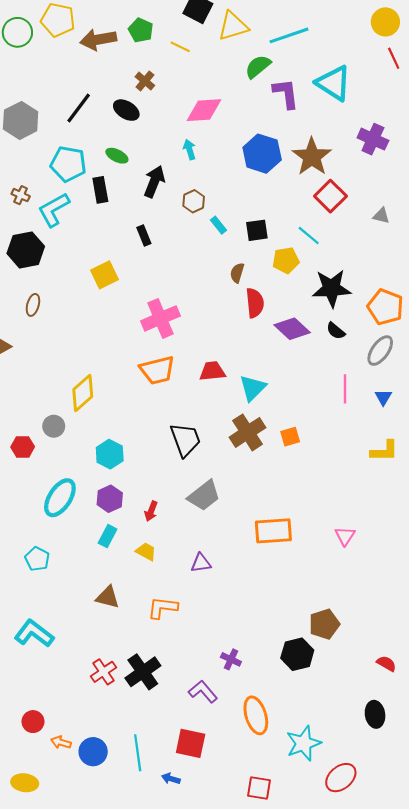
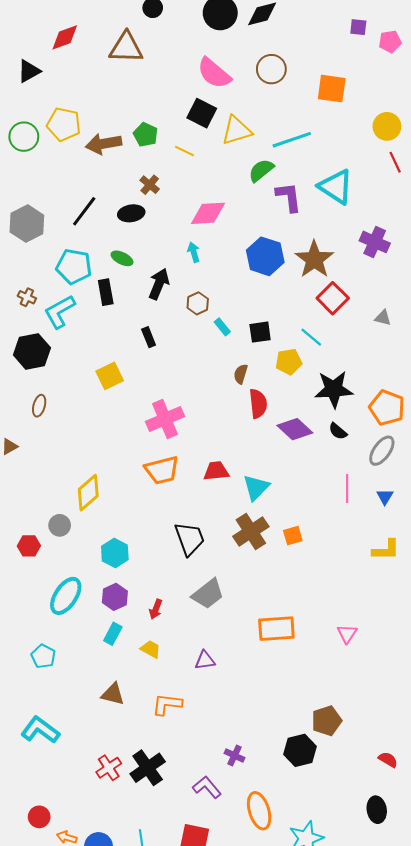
black ellipse: (126, 110) -> (131, 213), turned -40

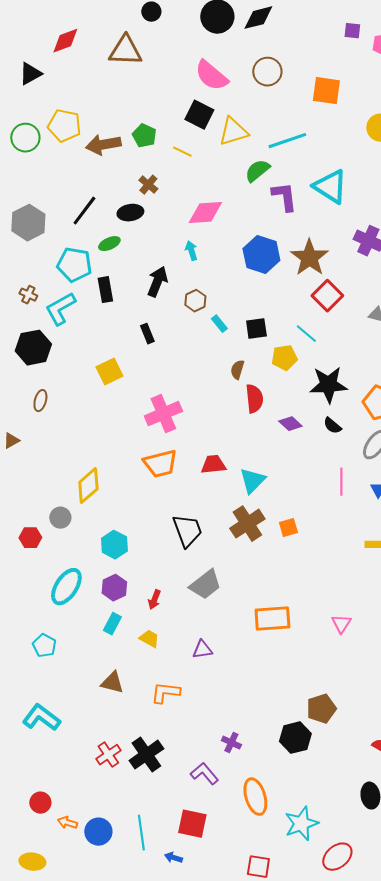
green ellipse: (122, 258) -> (109, 244), moved, turned -50
purple diamond: (295, 429) -> (290, 424), size x0.7

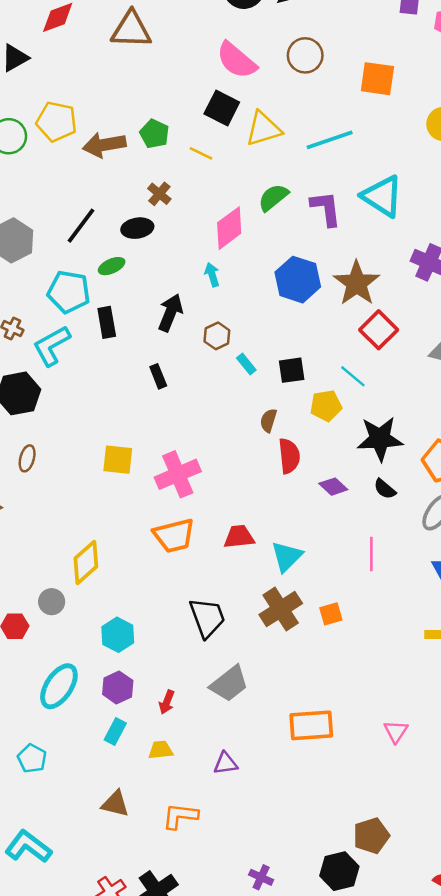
green semicircle: (257, 171) -> (273, 197), moved
pink diamond: (205, 213) -> (229, 228), turned -33
yellow square: (109, 372) -> (118, 460), moved, turned 32
pink line: (341, 482) -> (371, 554), moved
yellow trapezoid: (149, 639) -> (161, 750), turned -35

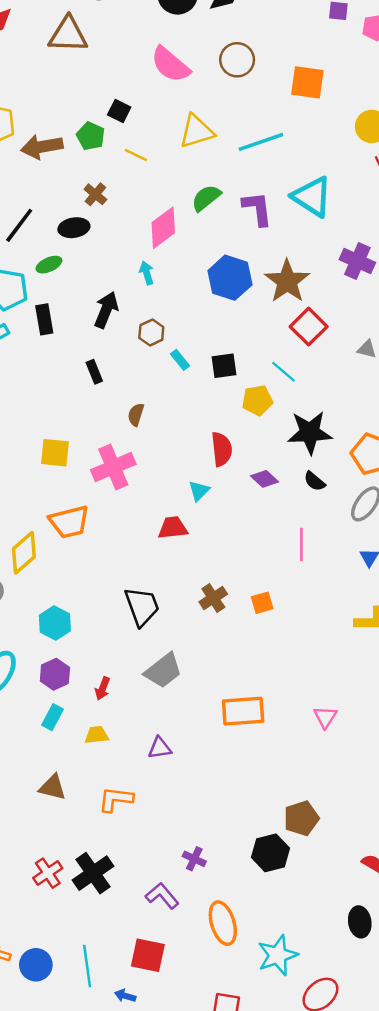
black square: (222, 108) -> (119, 111), moved, size x0.7
brown semicircle: (268, 420) -> (136, 415), moved
orange trapezoid: (174, 536) -> (69, 522), moved
cyan triangle: (287, 556) -> (199, 491), moved, size x0.7
brown cross: (281, 609) -> (213, 598), size x0.7

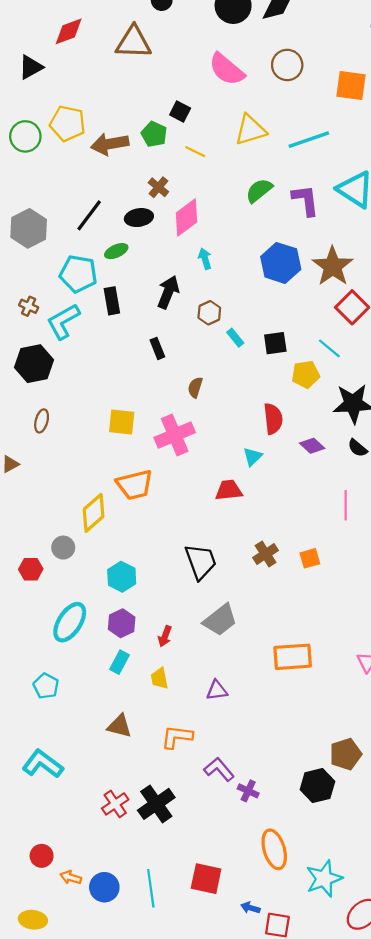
pink diamond: (163, 228) -> (187, 218), moved
yellow trapezoid: (97, 735) -> (160, 678), turned -95
purple L-shape: (162, 896) -> (219, 769), moved
blue arrow: (125, 996) -> (250, 908), moved

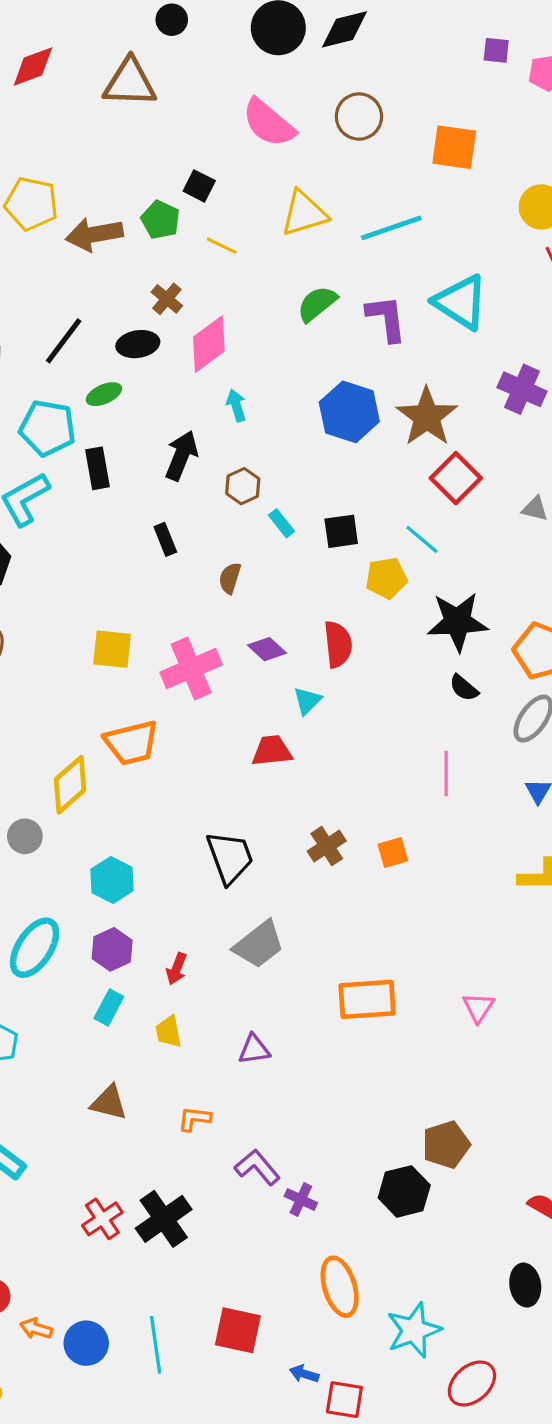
brown semicircle: (195, 387) -> (230, 578), moved
purple diamond: (312, 446) -> (267, 649), moved
orange L-shape: (177, 737) -> (194, 1119), size x0.7

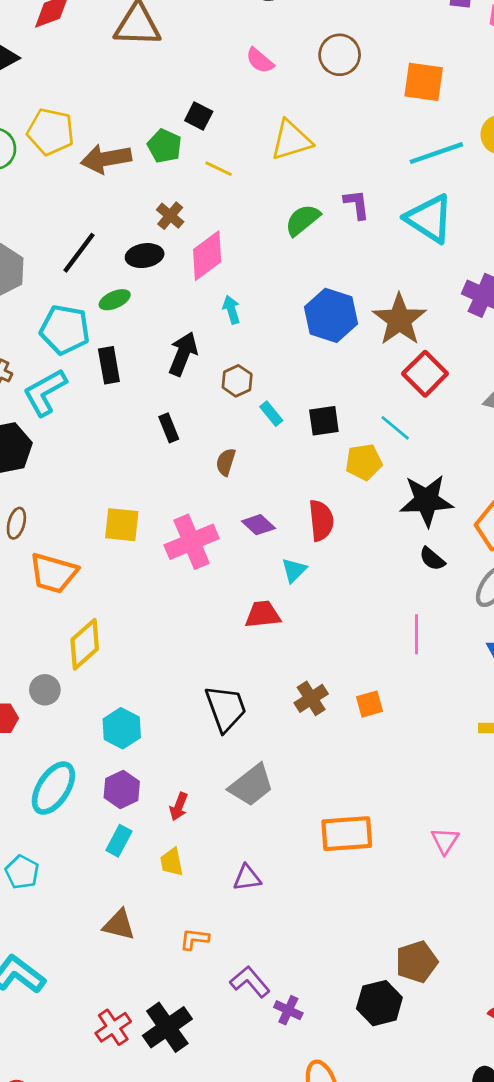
pink semicircle: (269, 123) -> (260, 61), size x0.6
cyan line: (391, 228) -> (436, 153), moved
purple L-shape: (386, 318) -> (357, 204), moved, size x0.7
orange trapezoid: (131, 743) -> (53, 573), moved, turned 30

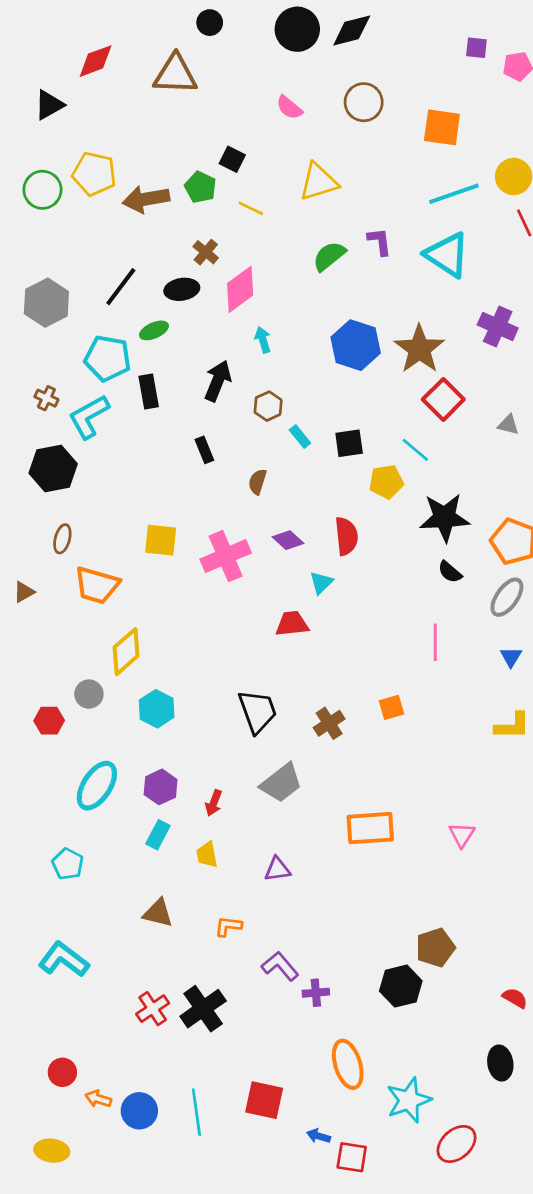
brown cross: (311, 698) -> (329, 723), moved
cyan hexagon: (122, 728) -> (157, 709), moved
purple cross: (288, 1010) -> (316, 993), turned -30

